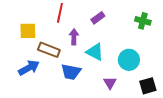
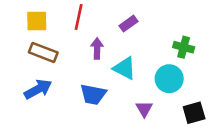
green cross: (143, 21) -> (184, 47), moved
yellow square: (28, 31) -> (37, 21), moved
brown rectangle: (49, 50) -> (43, 52), moved

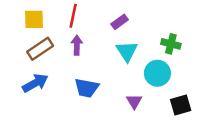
purple arrow: (97, 49) -> (77, 45), moved
brown rectangle: (43, 52) -> (40, 49), turned -55
cyan triangle: (125, 68) -> (127, 51), moved, turned 30

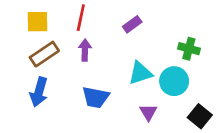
cyan triangle: (127, 51) -> (140, 73), moved, turned 45
blue arrow: (35, 83) -> (39, 92), turned 135
black square: (181, 105) -> (200, 116), turned -35

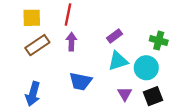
purple rectangle: (132, 24) -> (115, 36), moved
blue arrow: (39, 92) -> (33, 94), moved
black square: (200, 116) -> (153, 96), moved, turned 30

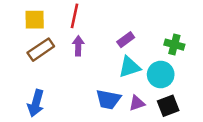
blue trapezoid: (80, 81) -> (108, 99), moved
purple triangle: (125, 94) -> (137, 103), turned 42

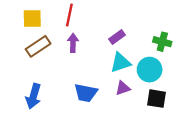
blue trapezoid: (108, 99) -> (86, 93), moved
purple triangle: (137, 103) -> (123, 88), moved
black square: (168, 106) -> (156, 99), turned 30

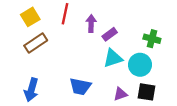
yellow square: (32, 18) -> (30, 17), turned -30
purple arrow: (73, 43) -> (91, 23), moved
purple triangle: (123, 88) -> (120, 94), moved

